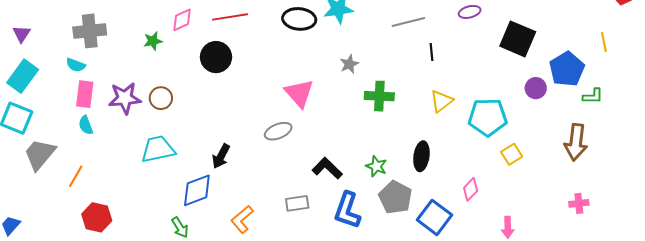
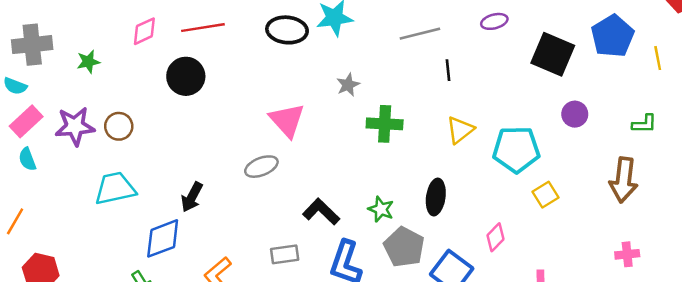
green star: (153, 41) -> (88, 62), moved
blue pentagon: (567, 69) -> (613, 36), moved
pink rectangle: (85, 94) -> (26, 121), turned 40

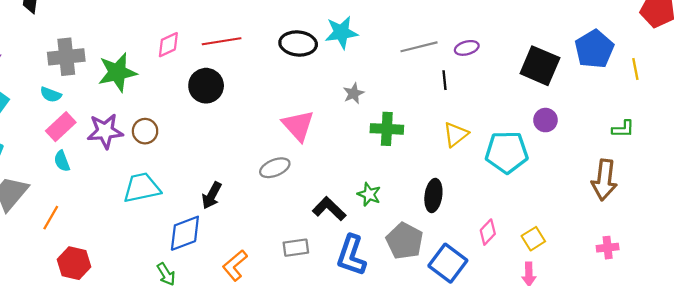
purple ellipse: (494, 21) -> (467, 48), moved
green star: (88, 62) -> (117, 72), size x1.8
purple circle: (575, 114) -> (545, 120), moved
yellow square: (546, 195) -> (533, 239), moved
green star: (381, 209) -> (369, 194), moved

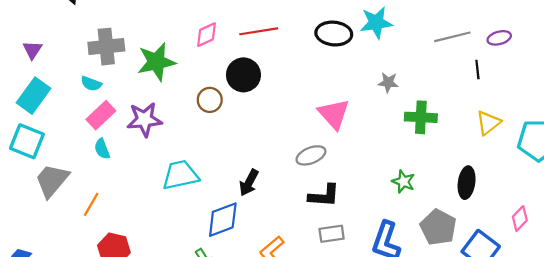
gray star: (354, 93) -> (388, 82), turned 30
brown circle: (145, 131) -> (210, 100), moved
black L-shape: (329, 209) -> (324, 196), moved, turned 140

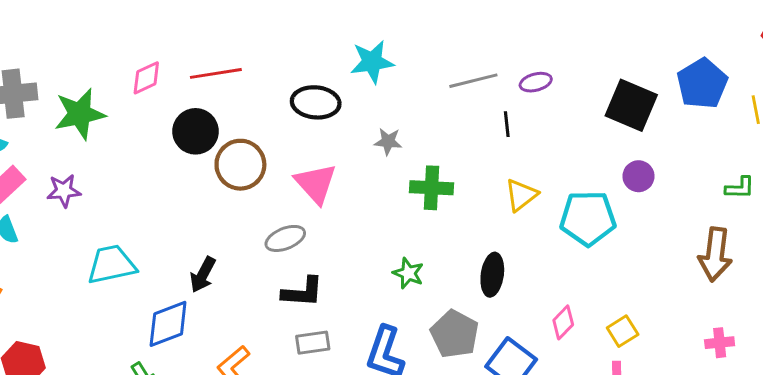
black ellipse: (334, 34) -> (316, 102), moved
brown circle: (210, 100) -> (240, 165), moved, size x1.5
purple star: (144, 119) -> (64, 191), size x0.7

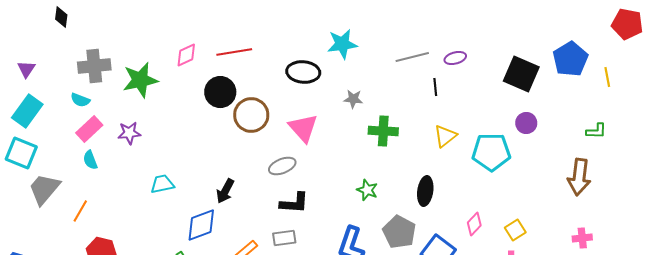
cyan trapezoid: (112, 265) -> (162, 184), size x0.7
gray rectangle: (313, 343) -> (284, 238), moved

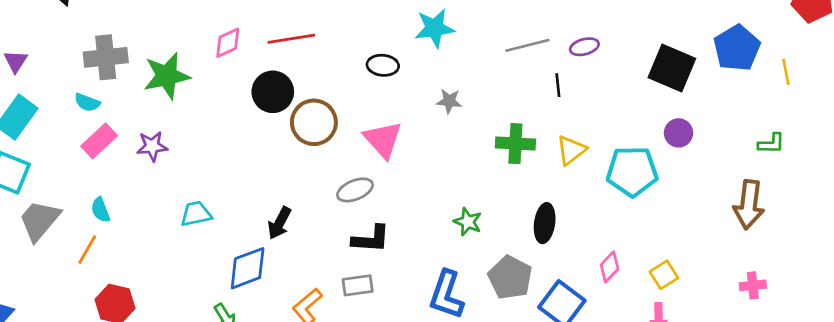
black ellipse: (303, 72) -> (383, 65), size x0.7
green cross: (383, 131) -> (515, 144), moved
cyan semicircle: (90, 160) -> (100, 210), moved

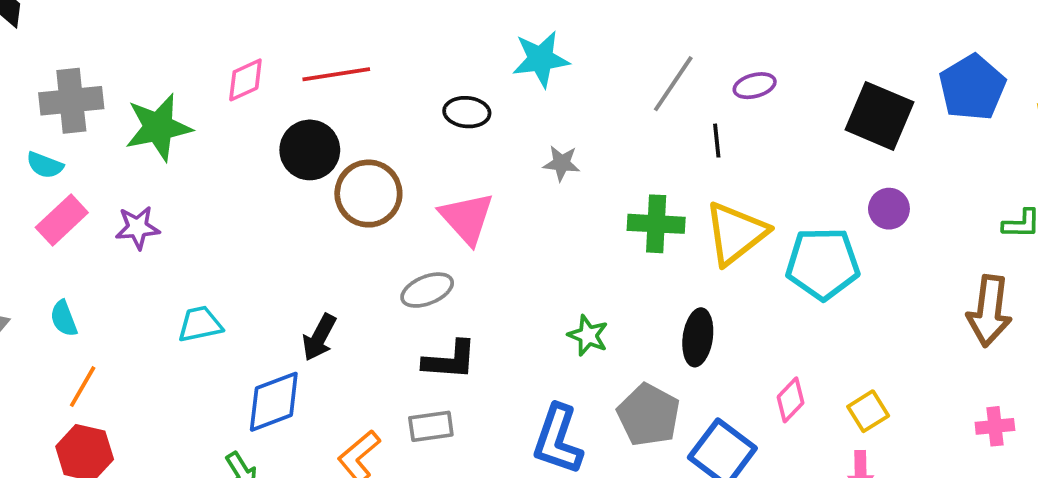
gray line: (527, 45) -> (673, 84), turned -42
yellow triangle: (571, 150) -> (736, 233), size x1.5
orange line: (87, 250) -> (83, 387), moved

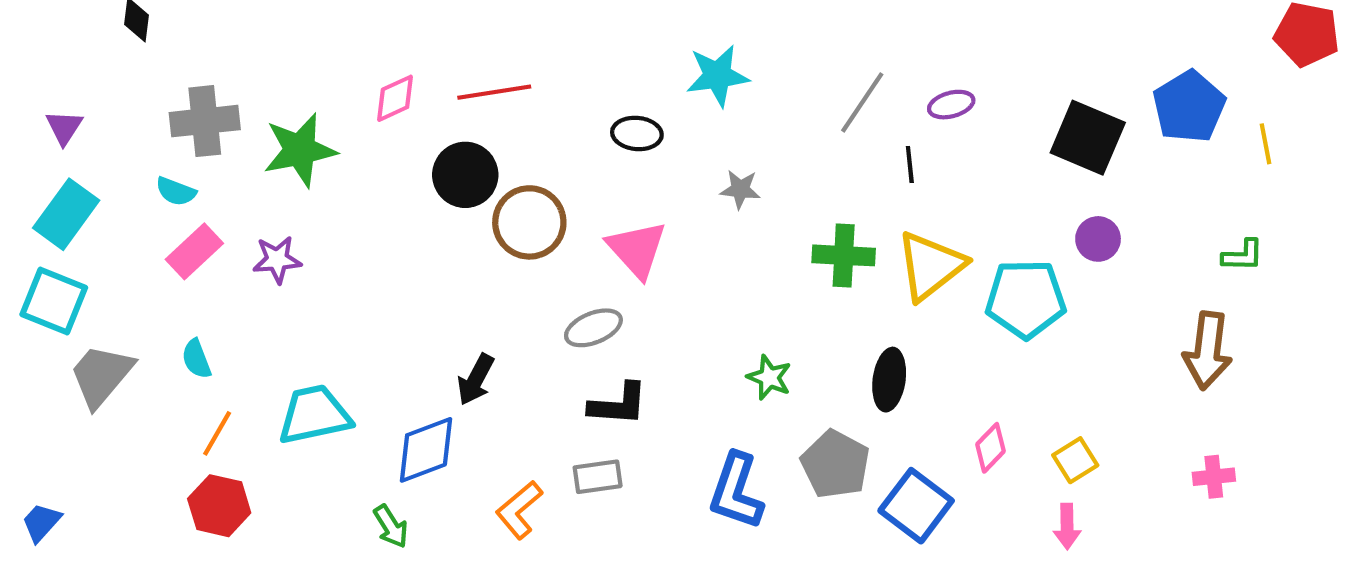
cyan trapezoid: (200, 324) -> (314, 415), moved, size x1.5

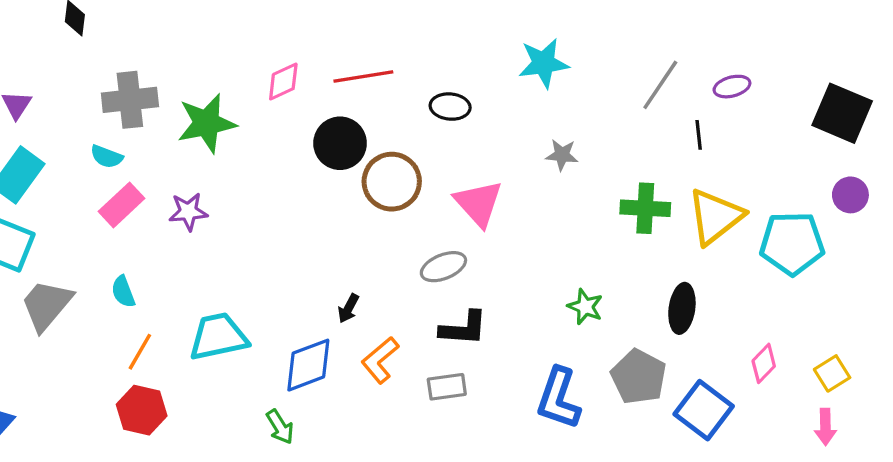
black ellipse: (637, 133) -> (450, 107), moved
black arrow: (476, 380) -> (348, 308), size x0.7
orange L-shape: (519, 510) -> (380, 360), moved

